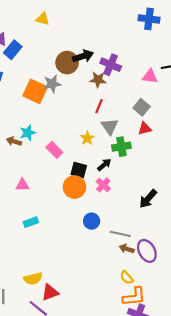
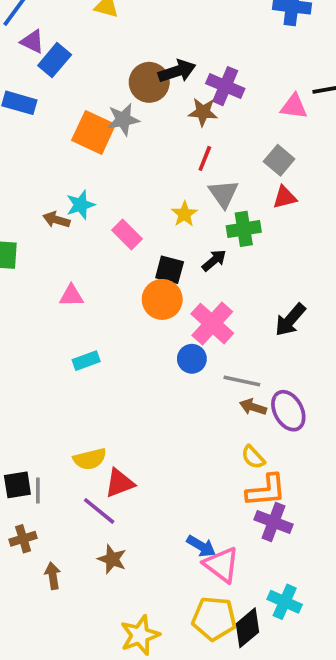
pink cross: (103, 185) -> (212, 324), moved, size x1.6

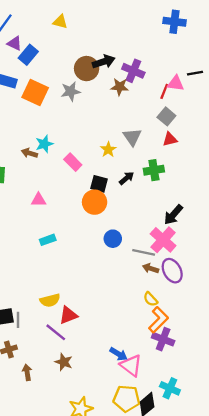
orange square: (94, 132) -> (35, 92), moved
red line: (205, 158) -> (164, 91), moved
green cross: (244, 229) -> (154, 170), moved
pink cross: (212, 324) -> (163, 240), moved
orange L-shape: (266, 490) -> (158, 320), turned -40

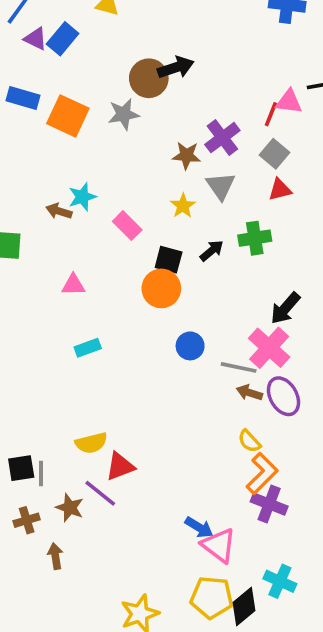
blue rectangle: (28, 55) -> (63, 39), moved
purple cross: (133, 71) -> (222, 138), moved, turned 30
brown star: (120, 87) -> (186, 156), moved
brown star: (64, 362) -> (70, 508), moved

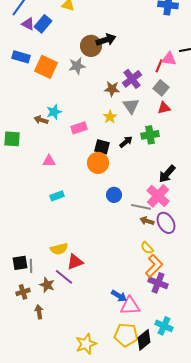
pink rectangle: (127, 226) -> (79, 128), turned -63
pink triangle: (219, 545) -> (130, 306), turned -40

